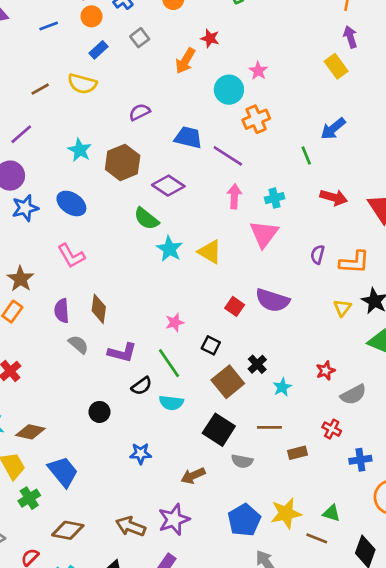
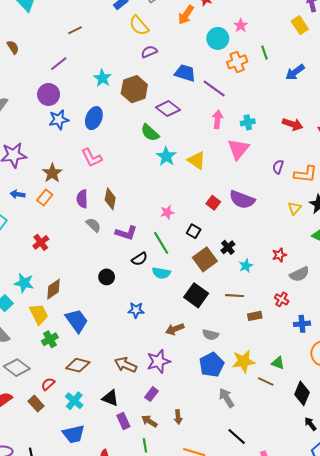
yellow semicircle: (82, 84) -> (139, 26), moved, turned 30
green line: (306, 155) -> (264, 53), moved
blue ellipse: (71, 203) -> (94, 118), turned 75
brown diamond: (30, 432) -> (54, 289), turned -50
gray semicircle: (242, 461) -> (210, 335), moved

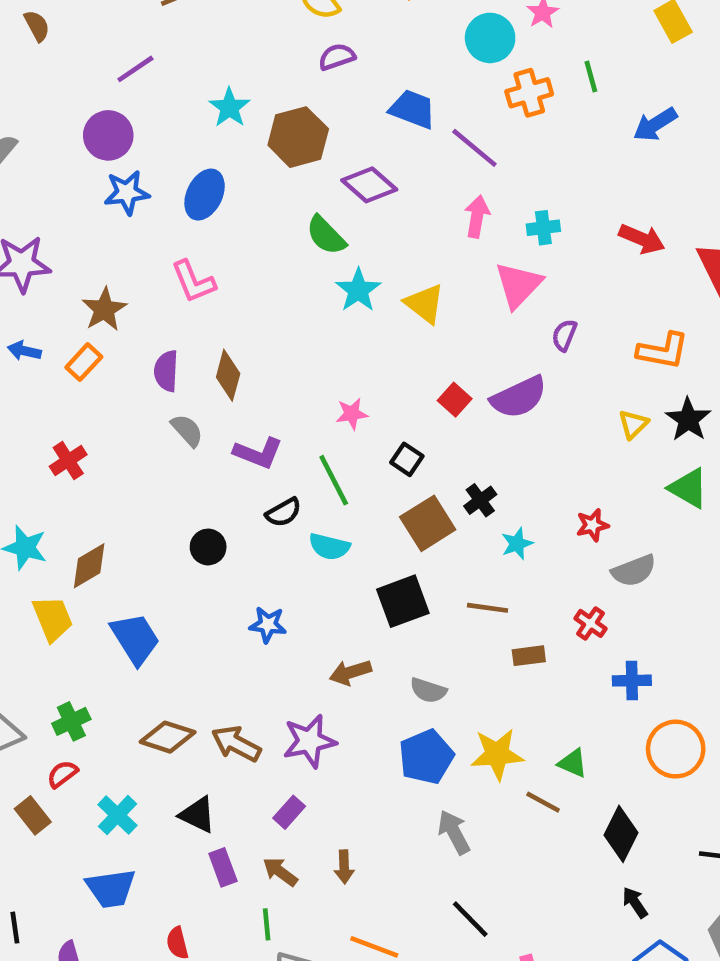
purple semicircle: (278, 167) -> (564, 335), moved
purple semicircle: (242, 200) -> (519, 397), turned -50
black square: (196, 295) -> (403, 601), turned 30
green cross: (50, 339) -> (71, 721), moved
brown diamond: (78, 365) -> (168, 737), moved

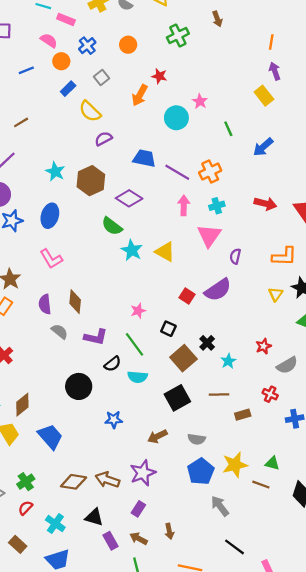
orange cross: (529, 93) -> (210, 172), moved
black circle: (208, 547) -> (79, 386), size x1.5
brown rectangle: (33, 815) -> (18, 544), moved

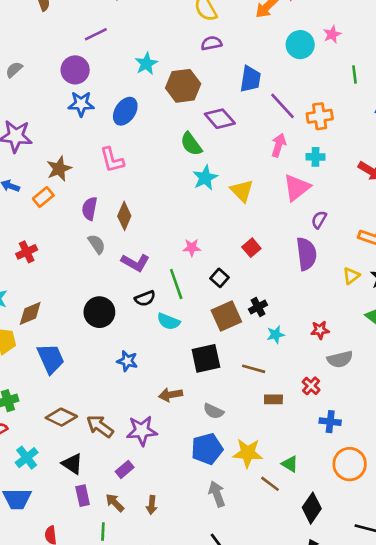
blue trapezoid: (144, 158) -> (250, 79), turned 70
purple semicircle: (218, 290) -> (306, 254), moved, turned -80

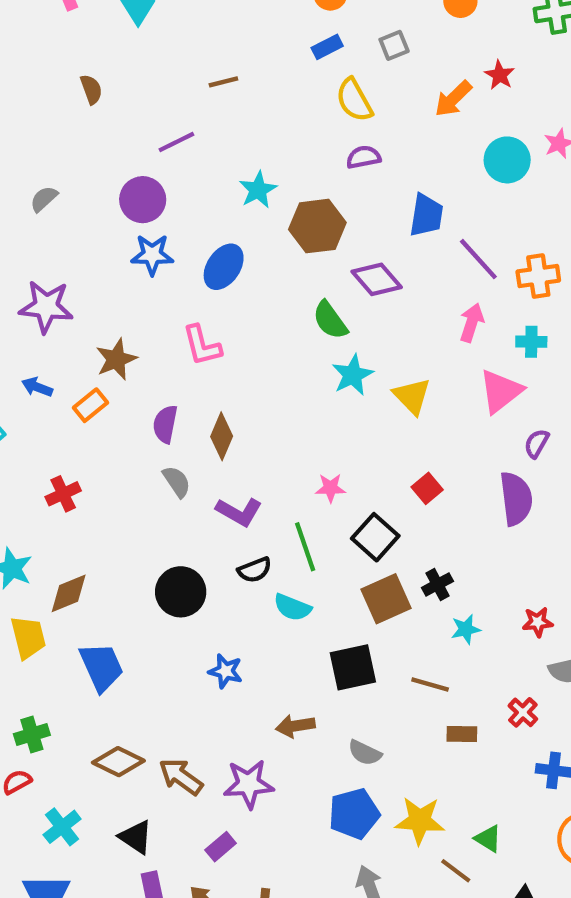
black square: (220, 278) -> (375, 537), size x1.5

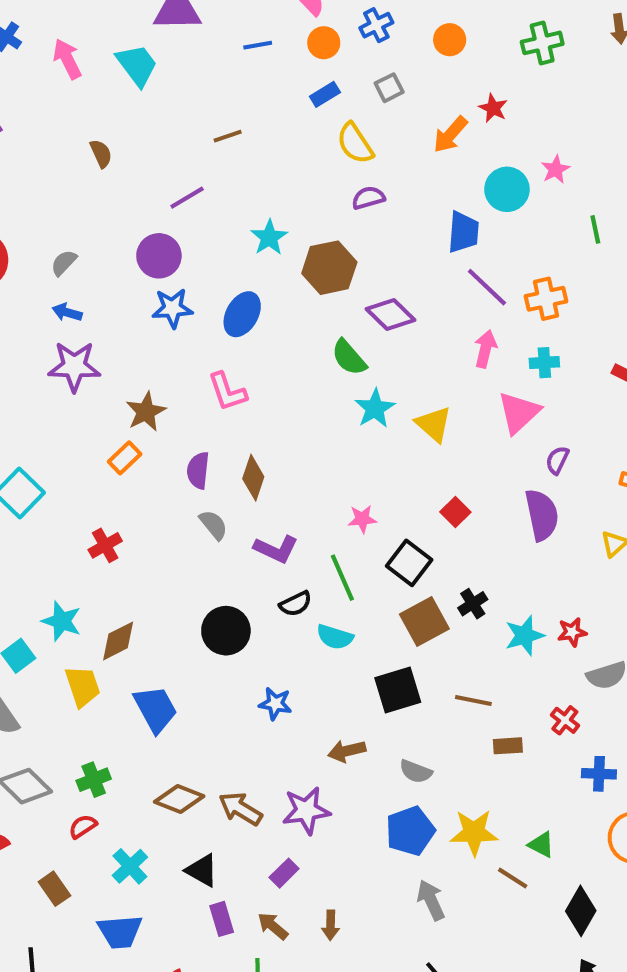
blue trapezoid: (426, 215) -> (463, 232), moved
blue arrow: (37, 387) -> (67, 312), moved
cyan star: (466, 629) -> (525, 636), moved, size x1.4

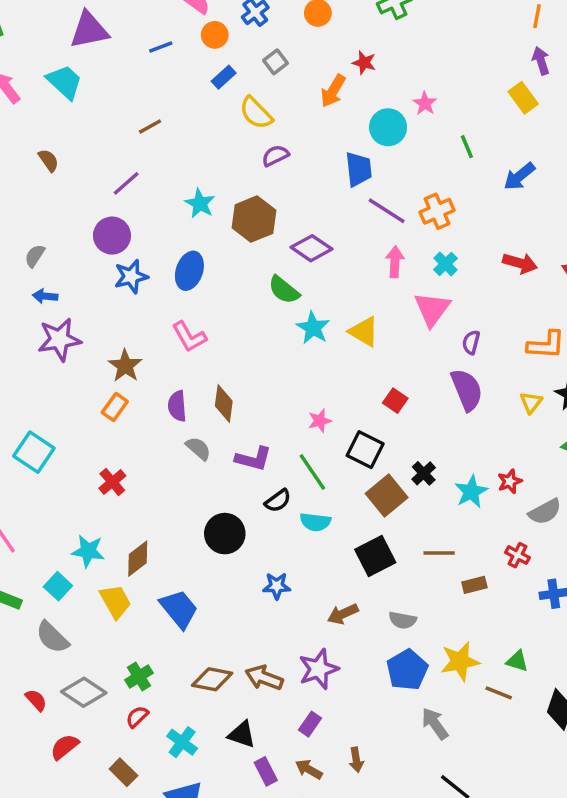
cyan cross: (544, 363) -> (445, 264), turned -30

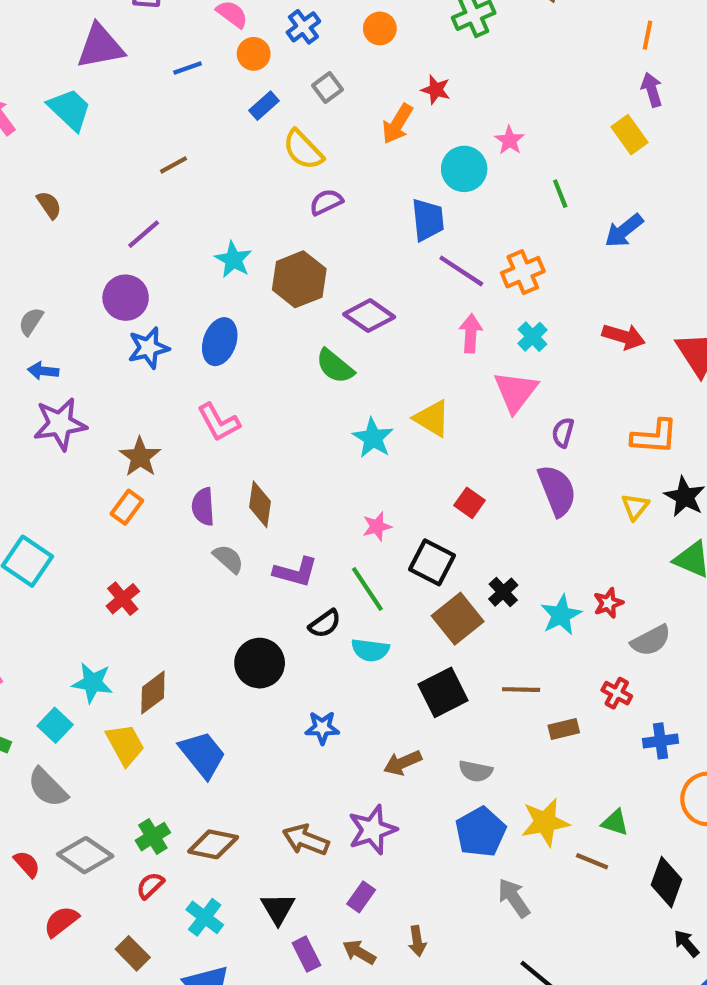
cyan star: (313, 328) -> (373, 438), moved
brown diamond: (212, 679) -> (213, 844), moved
black triangle: (242, 735) -> (278, 909), turned 40

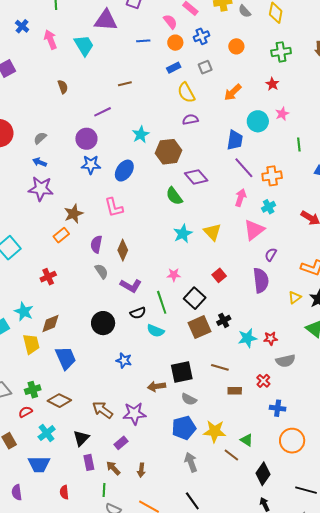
red star: (436, 90) -> (272, 84), moved
black square: (443, 692) -> (182, 372), moved

